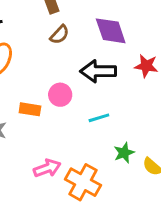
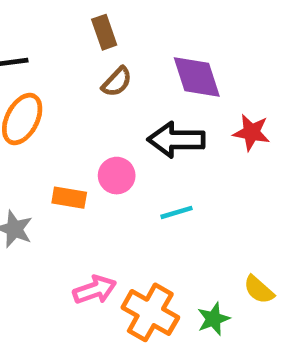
green star: (124, 153) -> (213, 319), moved

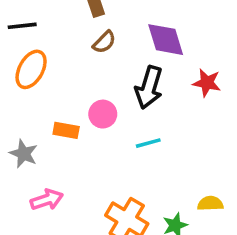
black arrow: (176, 140) -> (149, 87), turned -75
pink arrow: (95, 290) -> (47, 200), moved
yellow semicircle: (259, 290) -> (210, 204), turned 135

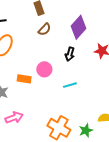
purple diamond: (166, 40) -> (78, 27), turned 60
black arrow: (149, 87) -> (70, 54), size x0.6

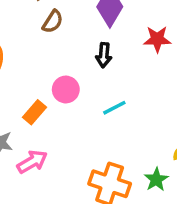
orange rectangle: (24, 79) -> (35, 112), turned -48
pink arrow: (14, 118) -> (32, 162), moved

